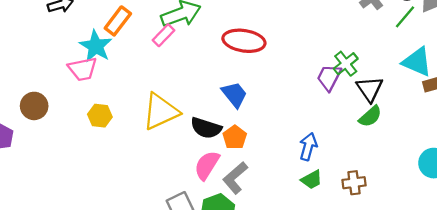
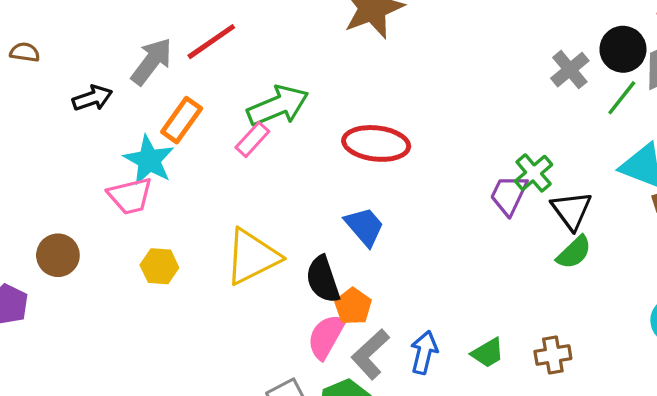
black semicircle: (206, 128) -> (323, 279), turned 56
orange pentagon: (235, 137) -> (353, 306), moved
blue arrow: (308, 147) -> (424, 352), moved

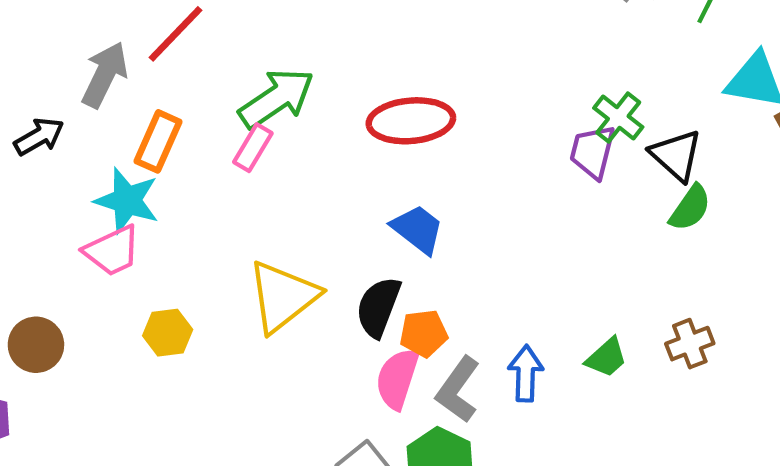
black semicircle: (323, 279) -> (378, 307), turned 51
orange pentagon: (353, 306) -> (424, 333), turned -30

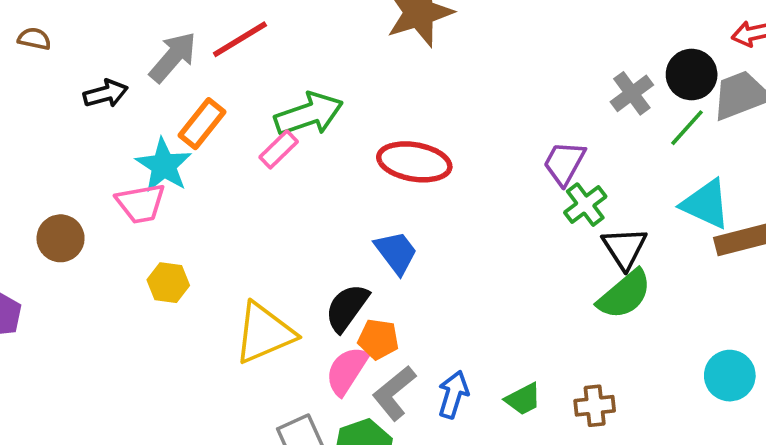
purple trapezoid: (592, 152) -> (564, 163), moved
green semicircle: (690, 208) -> (625, 294), size x1.4
yellow triangle: (283, 296) -> (264, 333), moved
brown circle: (36, 345) -> (61, 238), moved

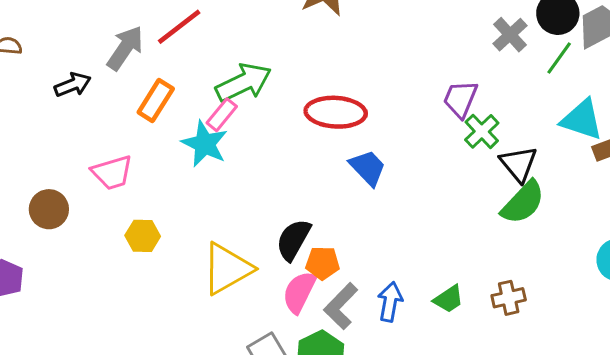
cyan star: (164, 165) -> (205, 144), moved
blue trapezoid: (396, 252) -> (368, 168), moved

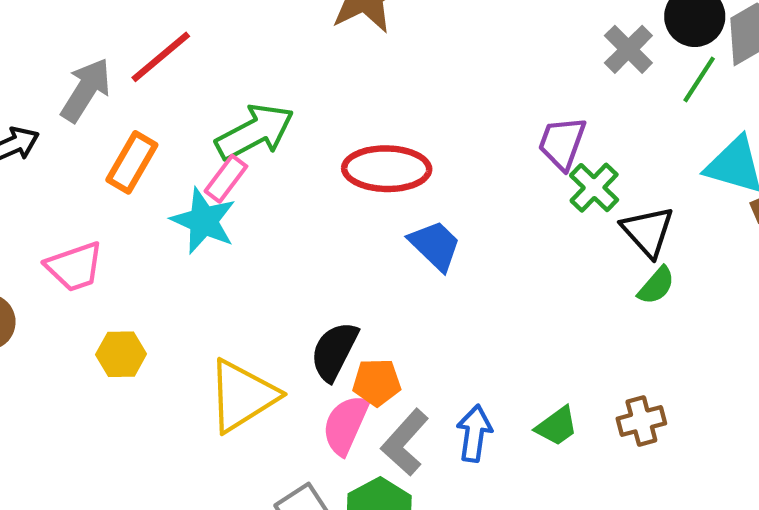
green semicircle: (523, 202) -> (656, 286), size x0.6

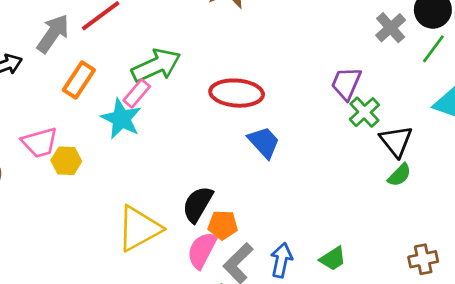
yellow hexagon: (121, 354) -> (66, 161), moved
brown cross: (641, 421) -> (423, 259), moved

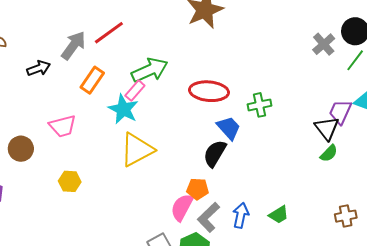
purple trapezoid: (346, 83) -> (340, 112), moved
green cross: (364, 112) -> (260, 105), moved, turned 30
yellow hexagon: (66, 161) -> (70, 181), moved
black semicircle: (198, 204) -> (215, 153), moved
yellow triangle: (139, 229) -> (137, 150), moved

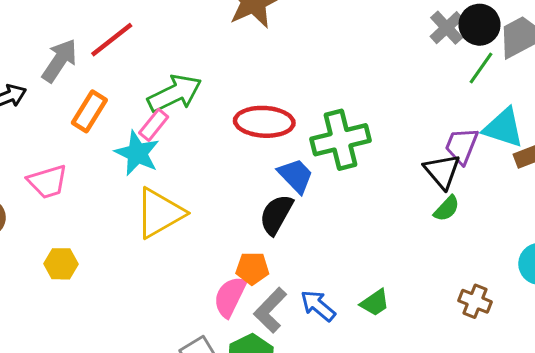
gray cross: (324, 44) -> (447, 28), moved
green cross: (260, 105) -> (340, 140), size x1.6
blue arrow: (241, 215) -> (318, 306), turned -60
brown cross: (346, 216) -> (475, 301), turned 35

